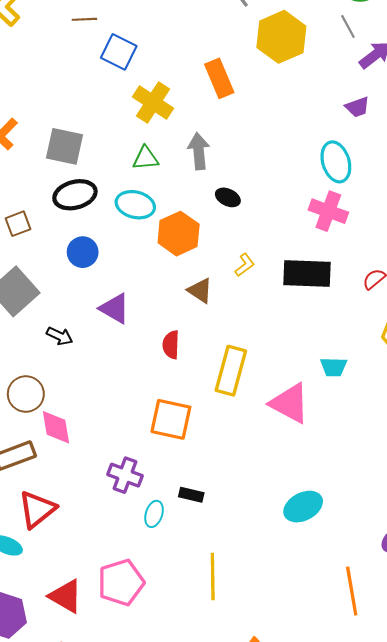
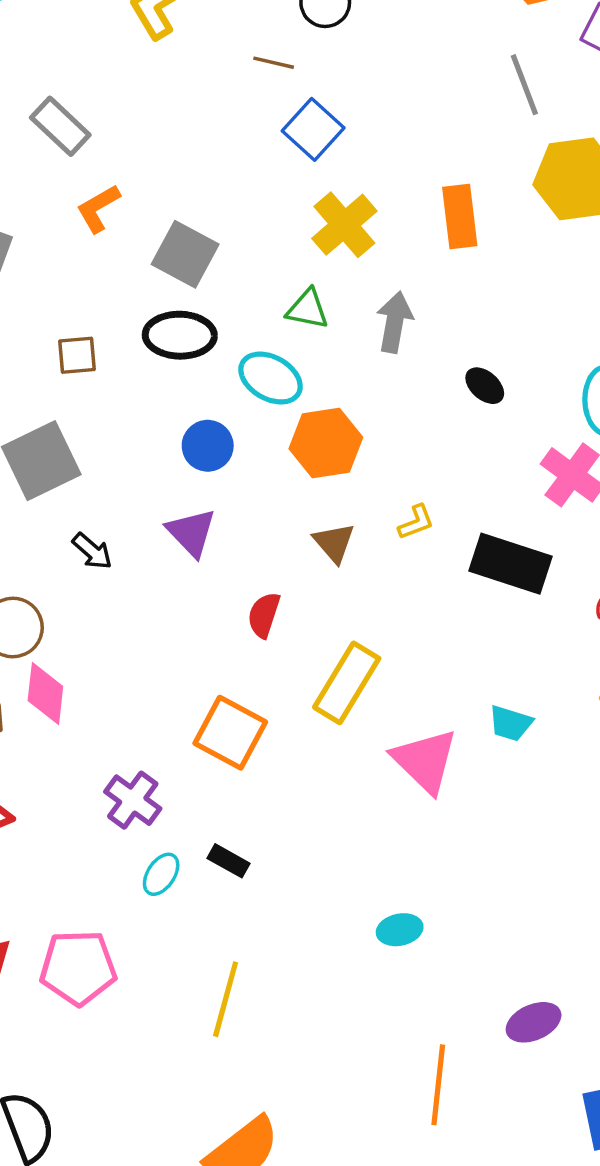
black ellipse: (228, 197) -> (485, 386), moved
blue circle: (83, 252) -> (208, 446), moved
cyan ellipse: (303, 507) -> (400, 930), size x0.7

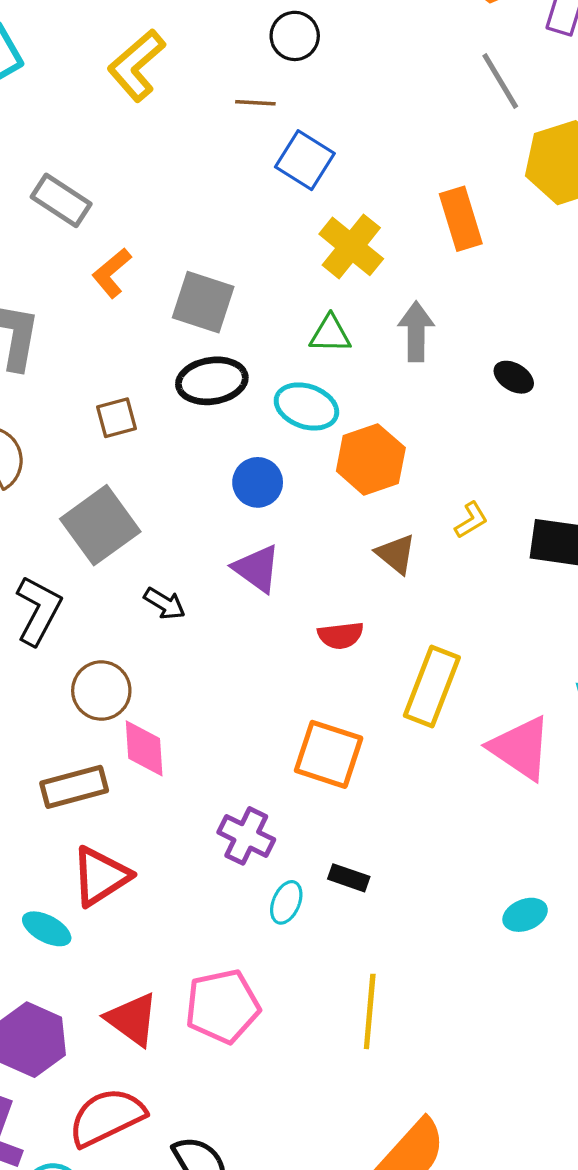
red semicircle: (264, 615) -> (341, 635), turned -105

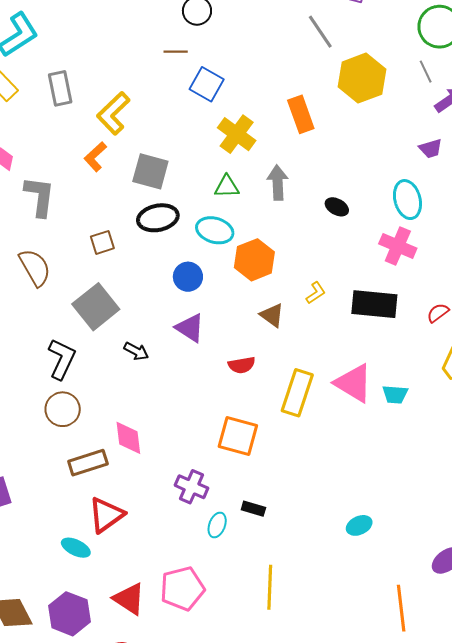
yellow L-shape: (136, 65) -> (113, 113), moved
gray rectangle: (61, 200) -> (60, 88), moved, turned 48
brown circle: (101, 691) -> (63, 409), moved
pink triangle: (520, 748) -> (353, 383), moved

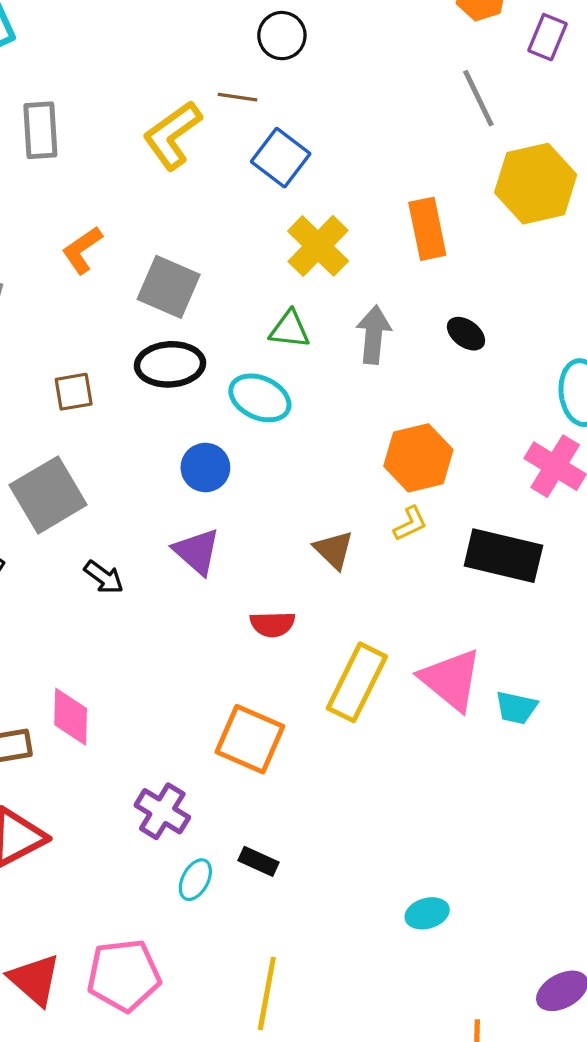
yellow L-shape: (113, 113) -> (172, 135), moved
black ellipse: (337, 207) -> (466, 334), moved
orange hexagon: (254, 260) -> (418, 458), moved

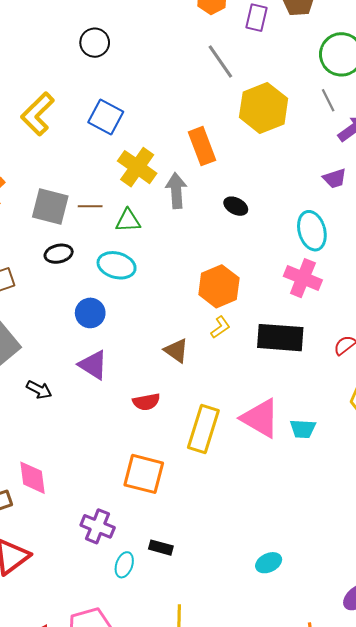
brown line: (238, 97) -> (90, 206), moved
gray arrow: (374, 335) -> (176, 191), moved
black ellipse: (170, 364) -> (59, 254), size x0.7

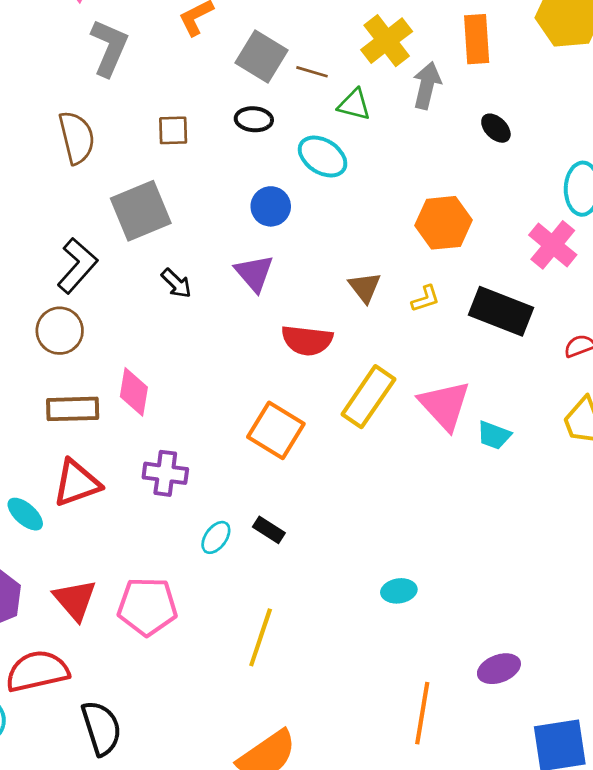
yellow L-shape: (220, 327) -> (425, 299), moved
red semicircle: (146, 402) -> (307, 340), size x1.4
purple cross: (98, 526) -> (165, 473), moved, turned -32

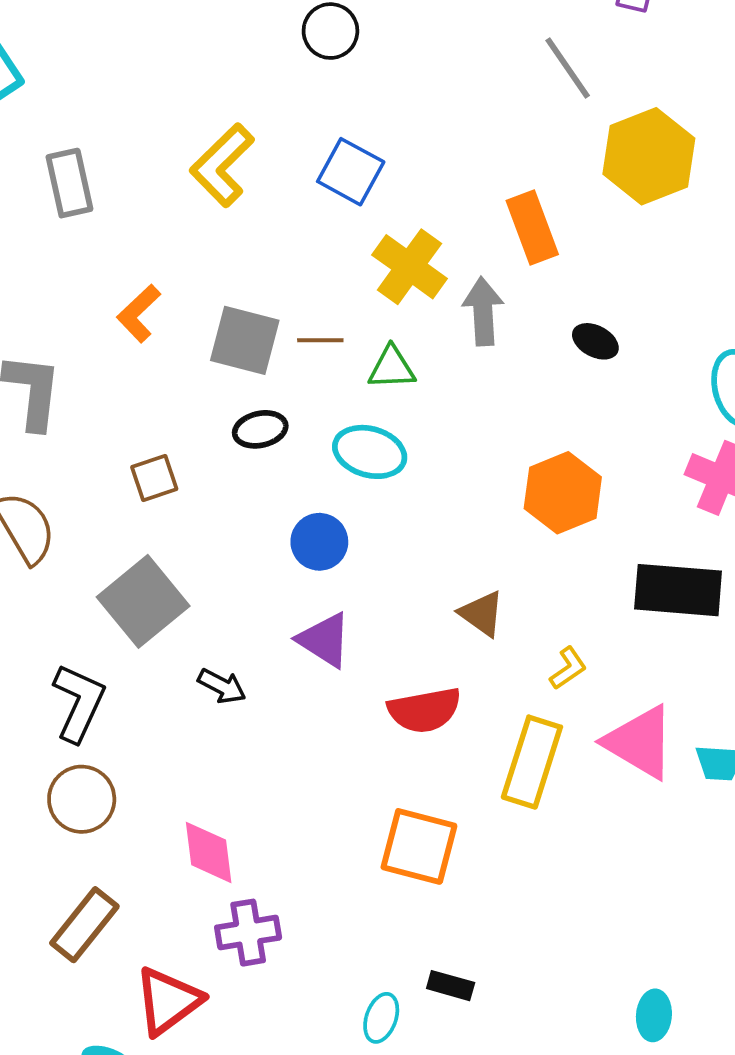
yellow L-shape: (425, 299) -> (568, 668), moved
brown rectangle: (73, 409) -> (84, 925), moved, turned -33
purple cross: (165, 473) -> (248, 933), moved
cyan ellipse: (399, 591) -> (654, 1015), turned -60

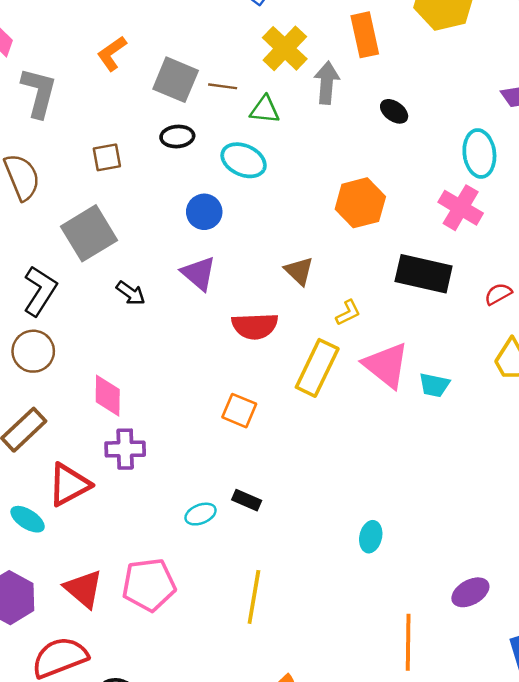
orange square: (419, 846) -> (239, 411), size x0.7
cyan ellipse: (381, 1018) -> (201, 514), turned 40

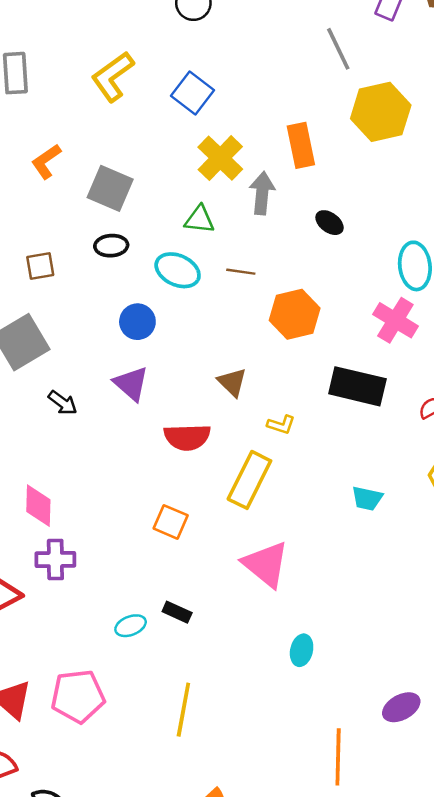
brown line: (223, 86) -> (241, 272), moved
yellow L-shape: (348, 313) -> (281, 425), turned 44
pink triangle: (386, 365) -> (266, 564), moved

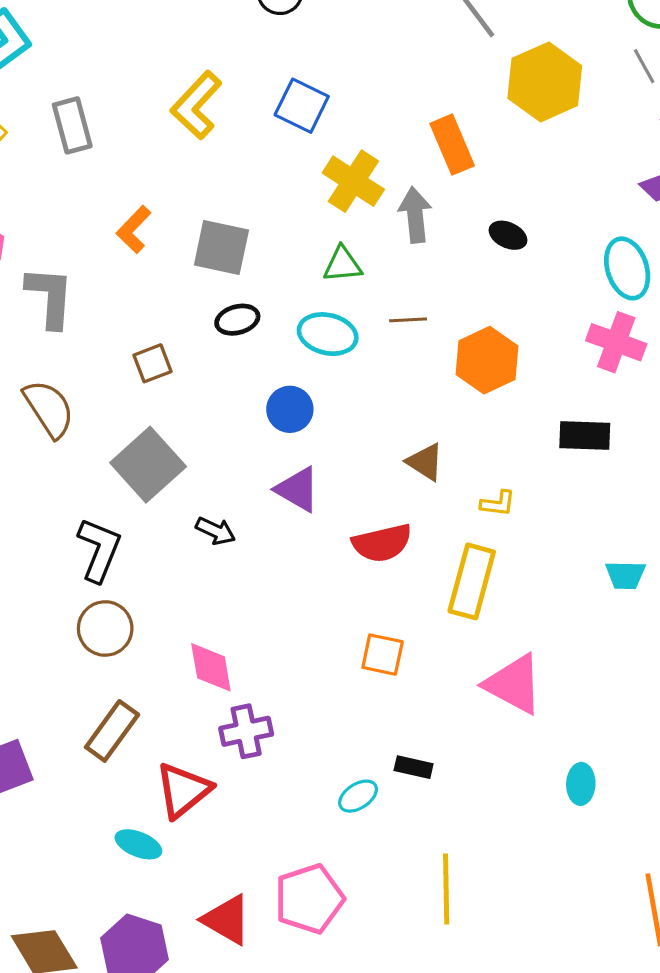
black rectangle: (357, 386) -> (585, 435), size x0.7

